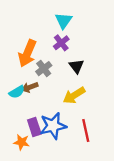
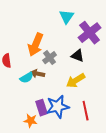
purple cross: (61, 43) -> (90, 33), moved, size x1.6
black triangle: (76, 66) -> (78, 56), turned -32
brown arrow: (30, 87) -> (38, 74), turned 32

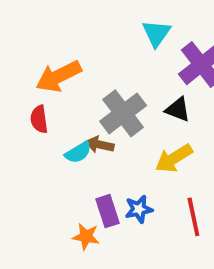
orange arrow: (36, 45) -> (59, 76), moved, turned 40
gray cross: (50, 58) -> (123, 113), size x1.6
blue star: (58, 107) -> (139, 209), size x0.6

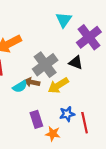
yellow arrow: (174, 158) -> (58, 85), moved
blue star: (139, 209) -> (67, 114), moved
orange star: (86, 236) -> (53, 134), moved

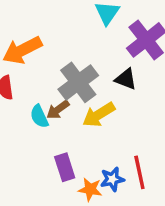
brown arrow: (32, 82) -> (58, 110), turned -48
cyan semicircle: (20, 87) -> (39, 116), turned 96
blue star: (67, 114) -> (112, 179), moved

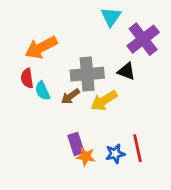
gray cross: (78, 82) -> (87, 74), turned 32
cyan semicircle: (39, 116) -> (42, 91), moved
orange star: (90, 189) -> (86, 157), moved

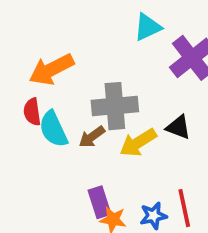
cyan triangle: (111, 17) -> (148, 27), turned 30
black triangle: (126, 71) -> (178, 127), moved
cyan semicircle: (42, 91) -> (53, 129), size x1.4

